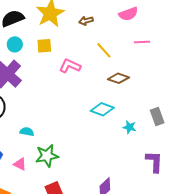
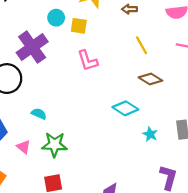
cyan circle: (15, 44) -> (56, 18), moved
pink L-shape: (70, 66) -> (88, 61), moved, turned -145

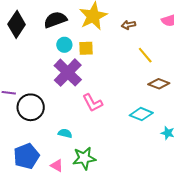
purple cross: (32, 47) -> (68, 73), moved
pink L-shape: (88, 61) -> (93, 103), moved

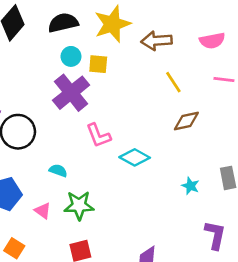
brown arrow: (128, 25) -> (156, 41), size x1.6
brown diamond: (159, 84) -> (186, 121), turned -40
cyan diamond: (141, 114) -> (135, 157), moved

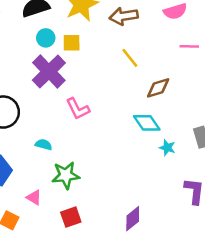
yellow line: (173, 82) -> (130, 58), moved
cyan diamond: (135, 157) -> (147, 123), moved, turned 32
pink triangle: (43, 211) -> (34, 197), moved

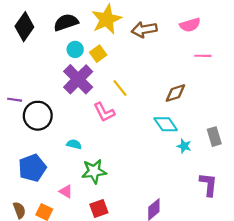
yellow square: (72, 43) -> (98, 54), turned -35
yellow line: (130, 58) -> (120, 88), moved

